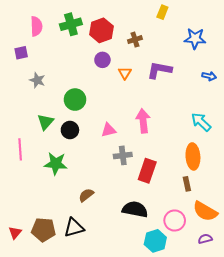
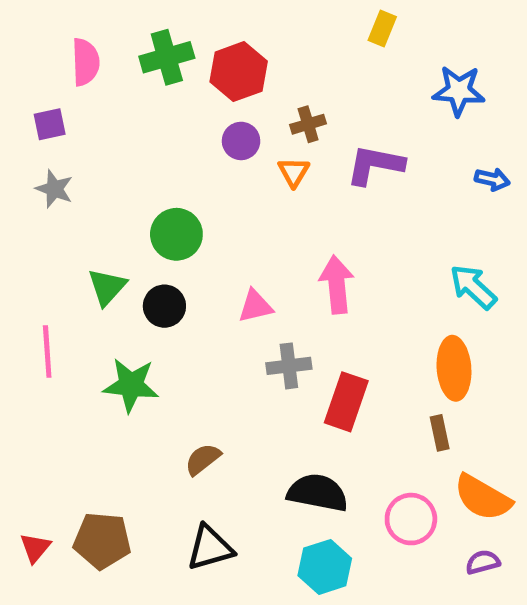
brown cross: (135, 40) -> (308, 124), moved
gray star: (37, 80) -> (54, 189), moved
black triangle: (74, 228) -> (210, 548), moved
cyan hexagon: (155, 241) -> (325, 567), moved

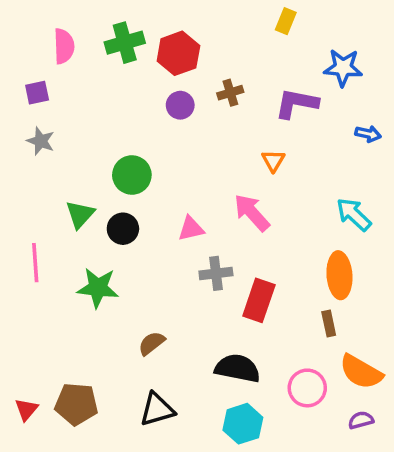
purple L-shape: (375, 165) -> (297, 103), moved
orange triangle: (294, 172) -> (273, 161), moved
pink arrow: (337, 285) -> (252, 213), turned -36

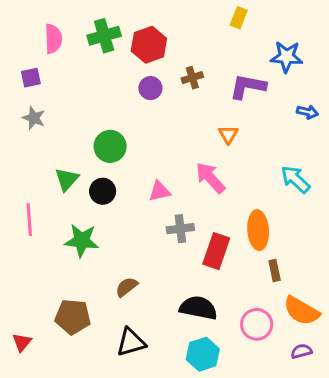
orange ellipse: (339, 275) -> (258, 230), moved
brown pentagon: (76, 404) -> (73, 317), moved

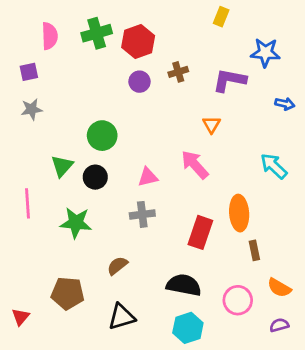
gray star: (34, 118) -> (32, 109), turned -30
gray cross: (180, 229) -> (142, 214), moved
orange semicircle: (301, 311) -> (279, 288), size x0.7

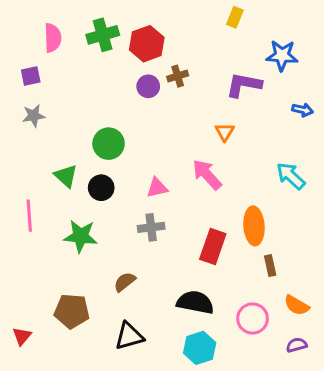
brown cross: (178, 72) -> (178, 76), moved
green triangle: (62, 166) -> (66, 176), turned -30

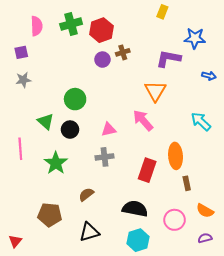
orange triangle: (225, 132) -> (155, 91), size x1.6
green star: (81, 236) -> (56, 163), turned 30
red triangle: (22, 336) -> (15, 241), moved

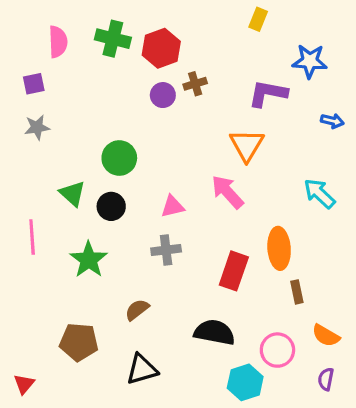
green cross: (71, 24) -> (113, 39), turned 30
purple semicircle: (205, 238) -> (326, 379), turned -64
cyan hexagon: (138, 240) -> (245, 382), moved

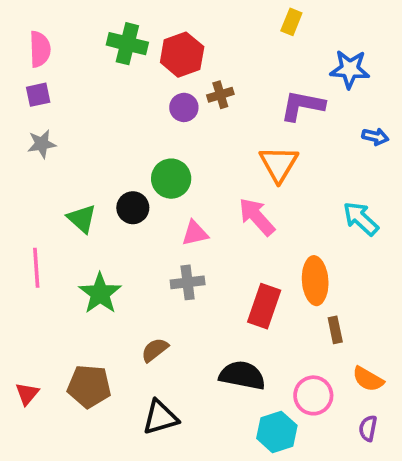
pink semicircle: (58, 42) -> (40, 49), moved
green circle: (119, 158) -> (171, 179), moved
black circle: (111, 206) -> (133, 208), moved
red triangle: (24, 384) -> (27, 394), moved

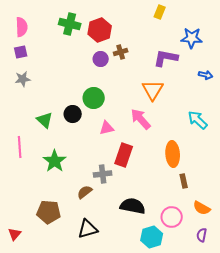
gray cross: (188, 282) -> (103, 174), moved
red rectangle: (264, 306) -> (124, 155), moved
red triangle: (27, 394) -> (15, 234), moved

